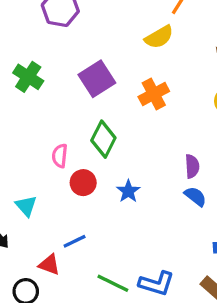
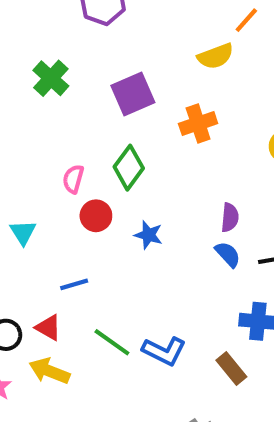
blue star: (128, 191) -> (148, 235), turned -30
red triangle: (49, 265) -> (48, 327), moved

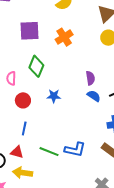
purple square: (133, 94) -> (30, 31), turned 35
red circle: (96, 216) -> (23, 100), moved
blue line: (74, 284) -> (24, 128), turned -48

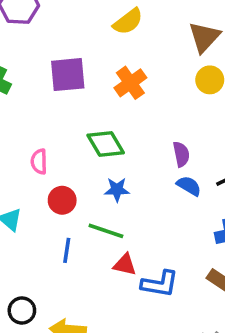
green diamond: (36, 66) -> (106, 144), moved, turned -50
red triangle: (17, 152) -> (125, 265), moved
green line: (49, 152) -> (106, 231), moved

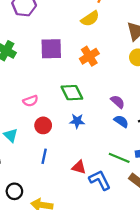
purple semicircle: (181, 154) -> (118, 102), turned -40
pink semicircle: (39, 162) -> (30, 101), turned -112
green line: (106, 231) -> (119, 158), moved
blue L-shape: (160, 284) -> (100, 180), turned -130

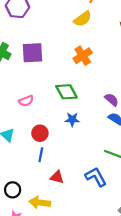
purple square: (51, 49) -> (33, 53), moved
red circle: (43, 125) -> (40, 133), moved
red triangle: (79, 167) -> (57, 177), moved

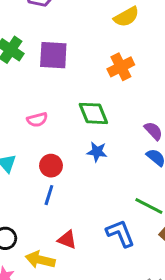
red triangle: (57, 177) -> (67, 240), moved

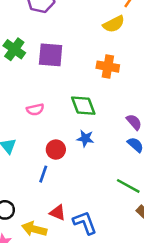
orange cross: (121, 67) -> (108, 67), turned 35
red circle: (51, 166) -> (56, 150), moved
blue L-shape: (120, 233) -> (85, 223), moved

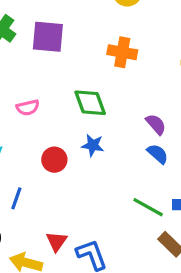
blue line: (43, 174) -> (16, 198), moved
red triangle: (58, 213) -> (56, 241), turned 42

